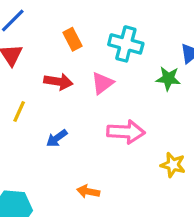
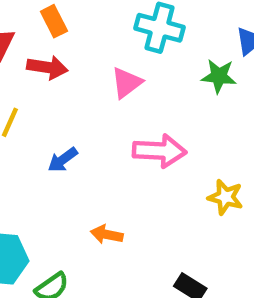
orange rectangle: (72, 39) -> (54, 21), moved
red arrow: (58, 82) -> (47, 67), moved

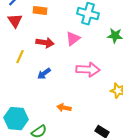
orange rectangle: (54, 21) -> (40, 11), turned -56
red arrow: (47, 67) -> (45, 43), moved

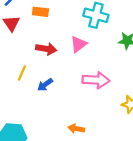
yellow line: (20, 57) -> (22, 73), moved
orange arrow: (64, 108) -> (76, 129), moved

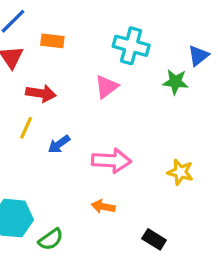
red arrow: (46, 49) -> (41, 93), moved
pink arrow: (96, 80) -> (111, 161), moved

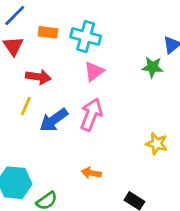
cyan cross: (131, 46) -> (86, 36), moved
blue arrow: (59, 144) -> (54, 120), size x1.5
pink arrow: (111, 161) -> (91, 114), moved, turned -72

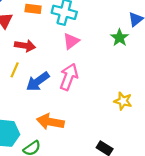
green star: (152, 67) -> (120, 38), turned 30
orange arrow: (91, 173) -> (50, 122), moved, size x1.6

